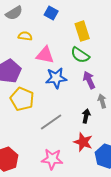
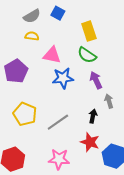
gray semicircle: (14, 13) -> (32, 16), moved
yellow pentagon: (22, 99) -> (25, 114), moved

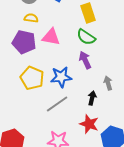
purple pentagon: (16, 71) -> (24, 42), moved, turned -30
blue star: (63, 78) -> (61, 77), moved
purple arrow: (96, 80) -> (85, 60), moved
yellow pentagon: (25, 114) -> (32, 78), moved

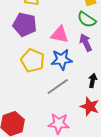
pink triangle: (51, 37) -> (60, 35), moved

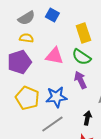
purple pentagon: (25, 25) -> (19, 62), turned -30
pink triangle: (60, 35) -> (54, 56), moved

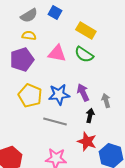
yellow rectangle: (83, 33) -> (86, 30), turned -42
purple arrow: (80, 80) -> (83, 92), moved
gray line: (52, 124) -> (55, 122), turned 50

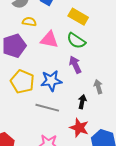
yellow semicircle: (29, 36) -> (29, 22), moved
purple arrow: (83, 92) -> (75, 65), moved

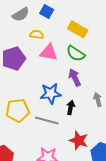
yellow semicircle: (29, 22) -> (37, 34), moved
yellow pentagon: (22, 82) -> (18, 110), moved, turned -30
black arrow: (82, 102) -> (71, 107), moved

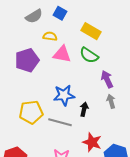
purple arrow: (75, 77) -> (107, 79), moved

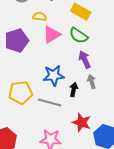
pink triangle: (62, 54) -> (52, 35), turned -42
purple arrow: (107, 79) -> (85, 60), moved
gray arrow: (111, 101) -> (92, 82), moved

